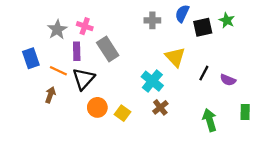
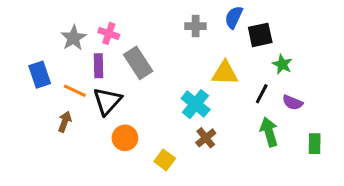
green star: (227, 20) -> (282, 64), moved
yellow triangle: (175, 57) -> (225, 73), turned -45
yellow square: (123, 113) -> (165, 160), moved
green arrow: (210, 120) -> (269, 132), moved

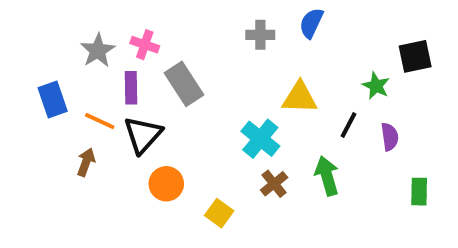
black square: (260, 35) -> (415, 56), moved
purple semicircle: (293, 103) -> (390, 137), turned -120
green arrow: (269, 132) -> (327, 176), moved

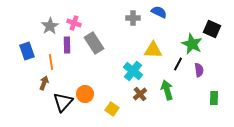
blue semicircle: (311, 23) -> (159, 12), turned 91
black square: (415, 56) -> (212, 29), turned 36
green star: (376, 86) -> (192, 44), size x1.5
orange line: (100, 121) -> (51, 62), turned 56
black triangle: (143, 135) -> (63, 102), moved

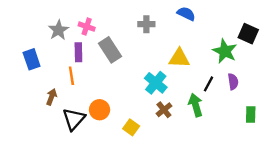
gray cross: (133, 18) -> (146, 24), moved
orange line: (51, 62) -> (71, 76), moved
black line: (178, 64) -> (208, 84), moved

